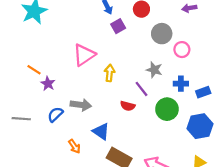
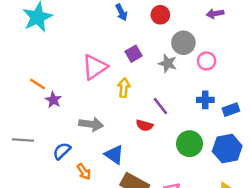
purple square: (118, 26) -> (134, 54), moved
gray star: (154, 70) -> (168, 63), moved
green circle: (167, 109) -> (190, 144), moved
blue semicircle: (55, 114) -> (62, 151), moved

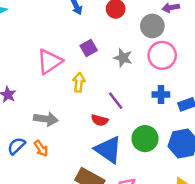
gray circle: (183, 43) -> (152, 26), moved
pink circle: (207, 61) -> (162, 55), size x1.5
blue triangle: (114, 155) -> (108, 150), moved, size x1.4
orange arrow: (84, 172) -> (41, 148), moved

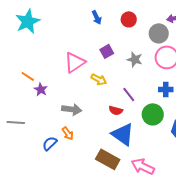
yellow arrow: (79, 82) -> (99, 79), turned 112
green circle: (145, 139) -> (153, 114), moved
blue semicircle: (16, 146) -> (50, 143), moved

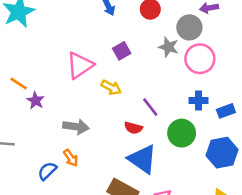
gray star: (135, 59) -> (169, 47), moved

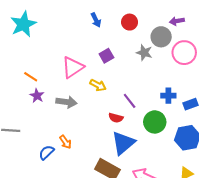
pink circle: (200, 59) -> (184, 53), moved
orange line: (19, 84) -> (31, 77), moved
gray arrow: (76, 127) -> (66, 102), moved
blue triangle: (142, 159) -> (123, 143), turned 45

